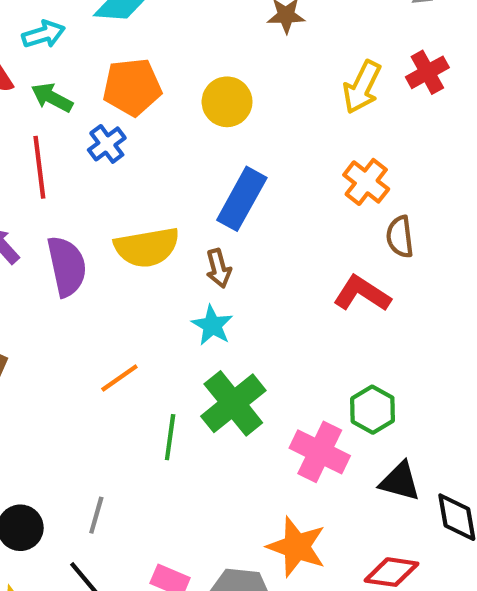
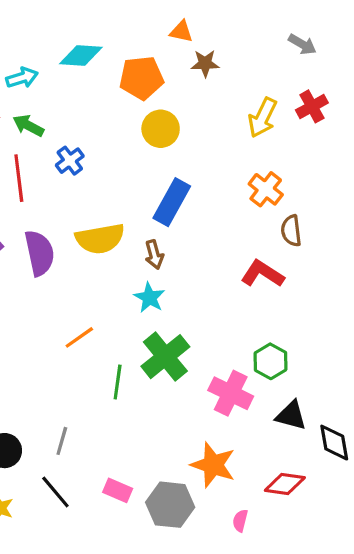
orange pentagon: (132, 87) -> (141, 78), moved

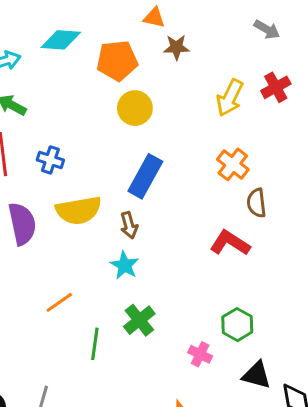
blue cross: (70, 161) -> (50, 160), moved, turned -35
green cross: (165, 357) -> (139, 320), size x0.7
pink cross: (231, 393) -> (200, 354), size x0.6

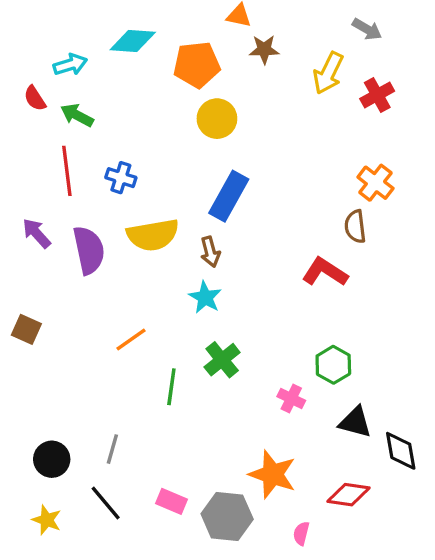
yellow arrow: (230, 98) -> (328, 73), moved
orange cross: (233, 164) -> (375, 183), moved

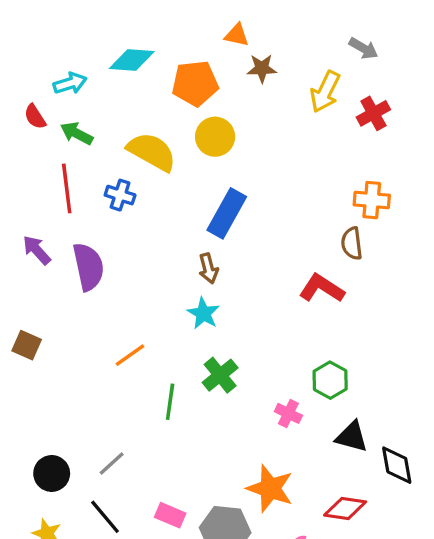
orange cross: (375, 183) -> (372, 200), turned -33
yellow semicircle: (153, 235) -> (152, 152), moved, turned -141
gray line: (112, 449) -> (112, 463), turned 32

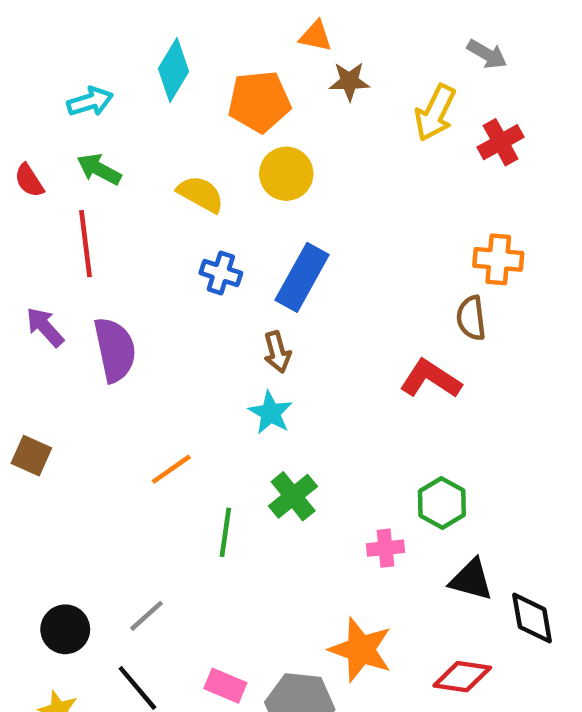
cyan diamond: (132, 60) -> (173, 70), turned -63
red semicircle: (35, 117) -> (29, 180), moved
yellow semicircle: (152, 152) -> (201, 194), size x0.7
blue cross: (120, 195) -> (221, 273), moved
pink cross: (288, 413) -> (385, 548), turned -32

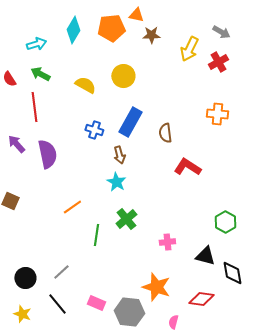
gray arrow: (487, 54) -> (221, 32), moved
orange pentagon: (259, 102) -> (111, 28), moved
blue cross: (221, 273) -> (94, 130), moved
brown semicircle: (471, 318) -> (165, 133), moved
green hexagon: (442, 503) -> (225, 222), moved

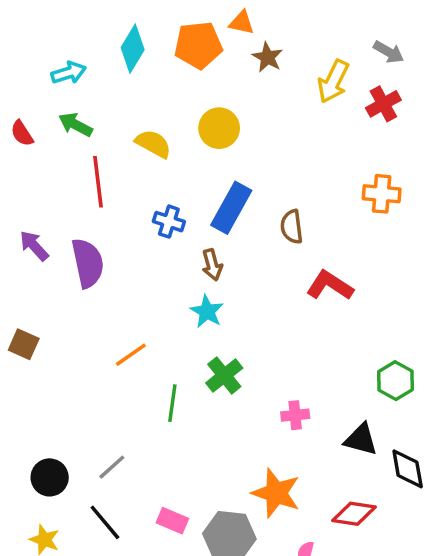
brown star: (151, 35) -> (267, 57), turned 30
red line: (34, 107) -> (98, 182), moved

